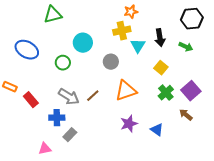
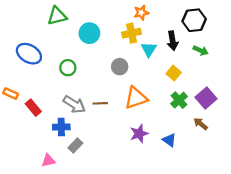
black hexagon: (192, 19) -> (194, 20), moved
cyan circle: (83, 43) -> (89, 33), moved
brown line: (93, 96) -> (100, 103), turned 40

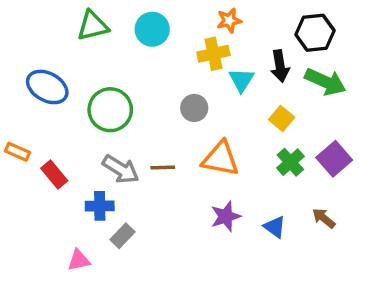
cyan circle: (89, 33) -> (152, 29), moved
green arrow: (201, 50) -> (325, 82), size x1.6
green circle: (68, 68) -> (110, 110), size x1.6
orange triangle: (136, 98) -> (220, 159), turned 30
brown arrow: (201, 124) -> (324, 218), moved

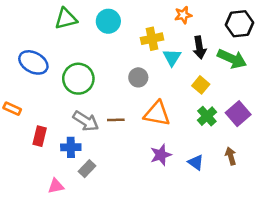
orange star: (229, 20) -> (183, 15), moved
black hexagon: (315, 33) -> (239, 24), moved
red rectangle: (54, 174) -> (40, 136), moved, turned 54
brown arrow: (324, 218) -> (231, 156), turned 35

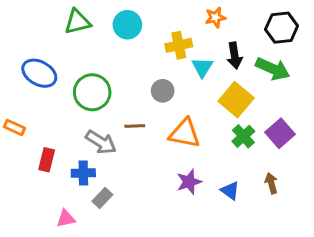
yellow square: (201, 85) -> (236, 100), size x1.6
brown line: (116, 120) -> (135, 126), moved

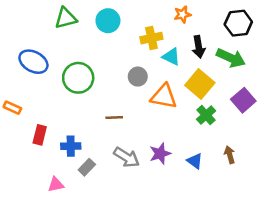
cyan triangle: (202, 67) -> (171, 57), turned -36
brown line: (135, 126) -> (114, 118), moved
orange triangle: (185, 133) -> (164, 96), moved
purple square: (280, 133) -> (243, 100), moved
gray arrow: (101, 142) -> (127, 157), moved

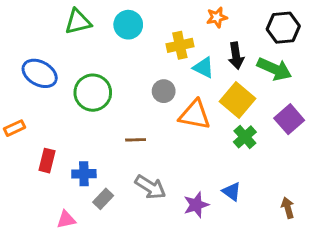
orange rectangle: (12, 108) -> (15, 128), turned -49
purple star: (160, 154) -> (196, 205), moved
brown arrow: (230, 155) -> (288, 208), moved

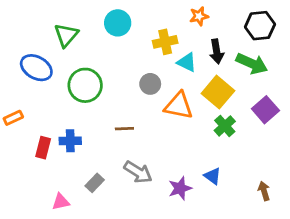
green triangle: (78, 22) -> (66, 35), moved, turned -35
blue cross: (84, 174) -> (70, 141), moved

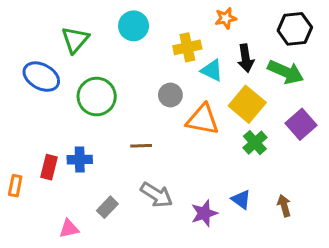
orange rectangle: (13, 118) -> (15, 186), moved, turned -54
brown arrow: (264, 191) -> (284, 206), moved

